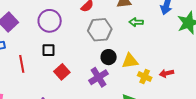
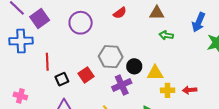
gray hexagon: (100, 30) -> (111, 57), moved
black square: (49, 50) -> (62, 79), moved, turned -32
yellow cross: (145, 77) -> (168, 90), turned -32

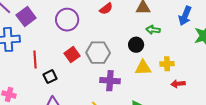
black circle: (134, 66) -> (136, 45), moved
red square: (86, 75) -> (72, 55), moved
purple cross: (122, 85) -> (110, 81), turned 30
yellow cross: (168, 90) -> (167, 64), moved

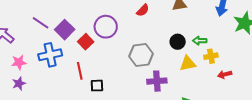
green arrow: (153, 30) -> (200, 41), moved
red square: (72, 55) -> (86, 42), moved
black square: (50, 77) -> (97, 86), turned 32

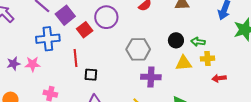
pink star: (19, 62) -> (33, 64), moved

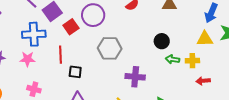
green arrow: (198, 42) -> (172, 59), moved
gray hexagon: (138, 49) -> (110, 48), moved
yellow triangle: (184, 63) -> (205, 39), moved
pink star: (33, 64) -> (27, 59), moved

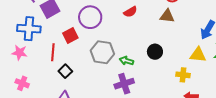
red square: (71, 27) -> (70, 36), moved
green arrow: (172, 59) -> (126, 61), moved
black square: (75, 72) -> (65, 71), turned 32
purple cross: (135, 77) -> (124, 84), turned -30

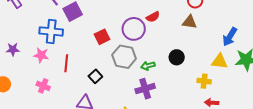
purple circle: (90, 17) -> (134, 29), moved
red square: (70, 36) -> (102, 37), moved
red line: (53, 52) -> (66, 63), moved
green arrow: (126, 61) -> (148, 66), turned -32
black square: (65, 71) -> (95, 76), moved

